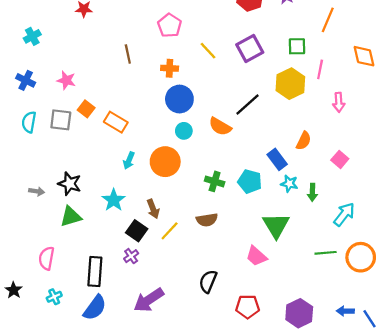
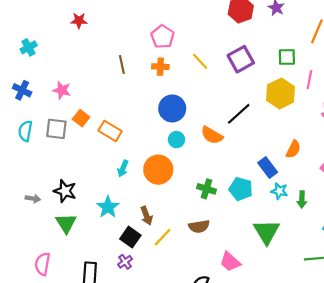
orange cross: (170, 68) -> (160, 67), moved
green triangle: (71, 217) -> (66, 223), turned -45
pink trapezoid: (256, 256) -> (230, 262), moved

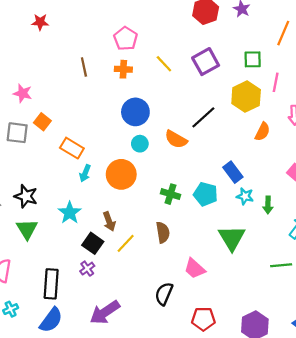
orange rectangle: (110, 131) -> (72, 148), moved
orange semicircle: (293, 149) -> (263, 132), moved
brown semicircle: (199, 226) -> (163, 232), turned -90

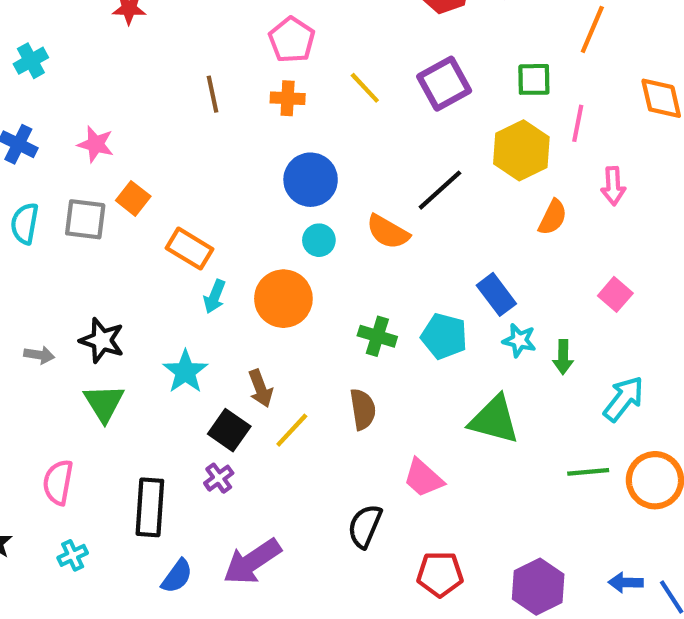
green triangle: (232, 238) -> (494, 420), turned -44
blue semicircle: (51, 320) -> (177, 576), moved, size x0.7

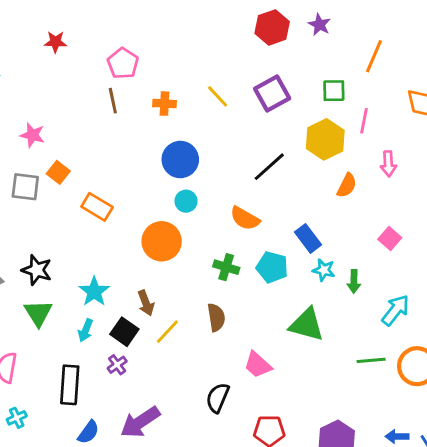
pink pentagon: (292, 40) -> (123, 63), moved
orange semicircle: (388, 232) -> (245, 218), moved
cyan arrow: (215, 297) -> (86, 330), moved

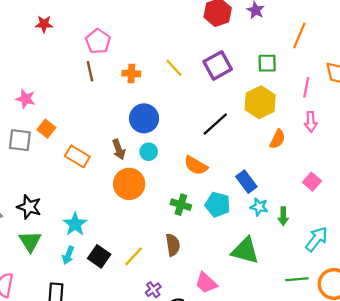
pink line: (364, 121) -> (306, 87), moved
brown arrow: (146, 303) -> (119, 149), moved
purple cross: (117, 365) -> (153, 290), moved

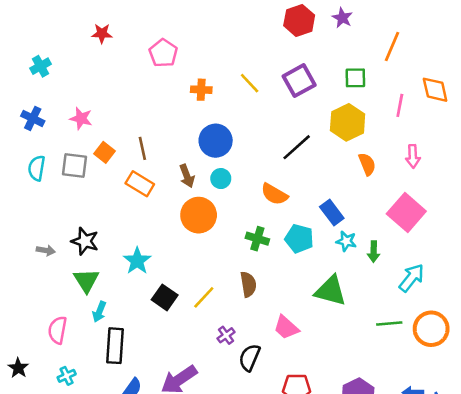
brown line: (90, 71) -> (142, 148), moved
pink arrow: (311, 122) -> (413, 156), moved
orange semicircle: (277, 139) -> (367, 164), turned -48
pink square: (312, 182) -> (406, 212), size x1.8
cyan arrow: (68, 255) -> (99, 312), moved

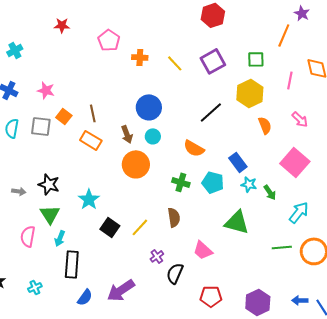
purple star: (342, 18) -> (302, 13), moved
orange cross: (201, 90) -> (140, 57), moved
pink arrow: (413, 156) -> (300, 119), turned -42
green arrow: (374, 252) -> (270, 192), turned -35
pink semicircle: (57, 330) -> (28, 236), moved

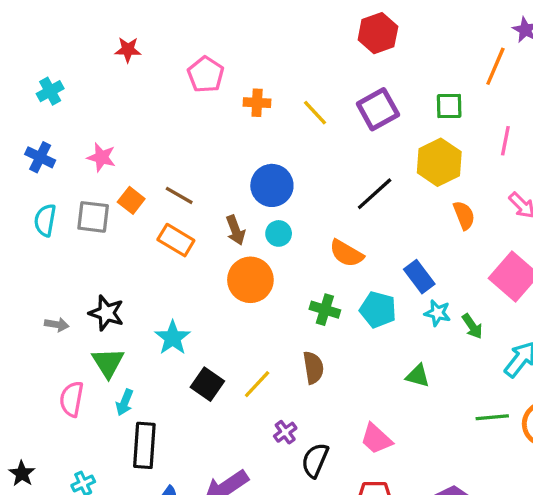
brown line: (93, 113) -> (179, 195), turned -48
green triangle: (237, 222) -> (418, 376), size x0.6
pink trapezoid: (203, 250) -> (376, 439), moved

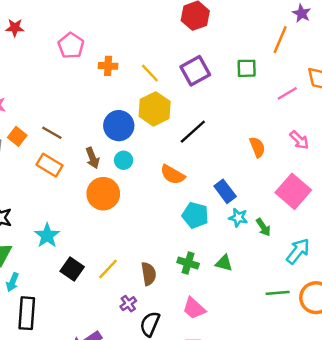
pink line: (505, 141) -> (287, 93), turned 48
yellow hexagon: (439, 162) -> (155, 109), moved
green cross: (325, 310) -> (188, 263), moved
brown semicircle: (313, 368) -> (149, 274), moved

